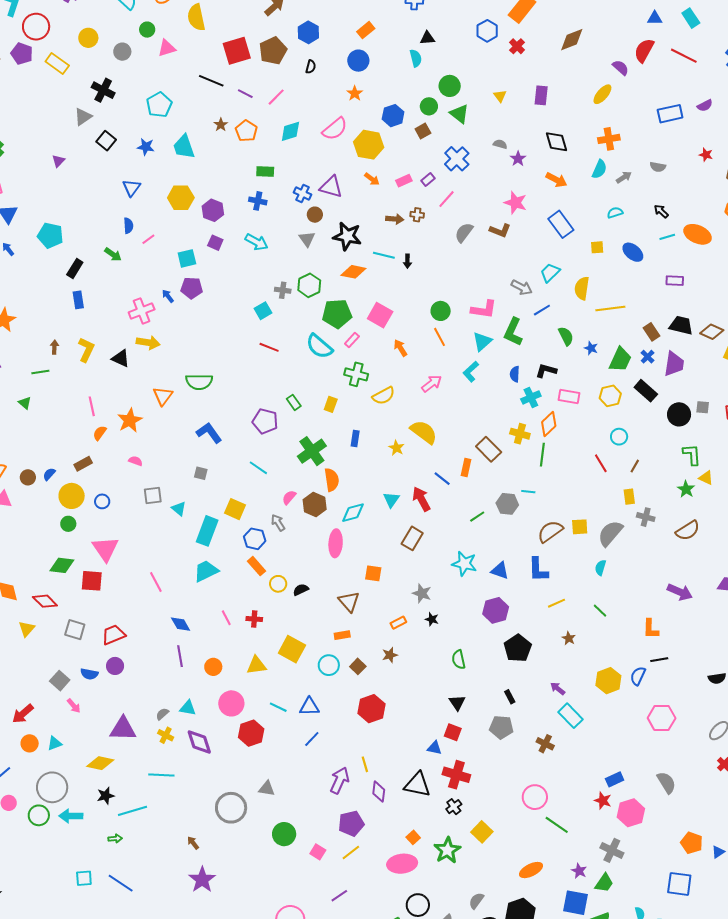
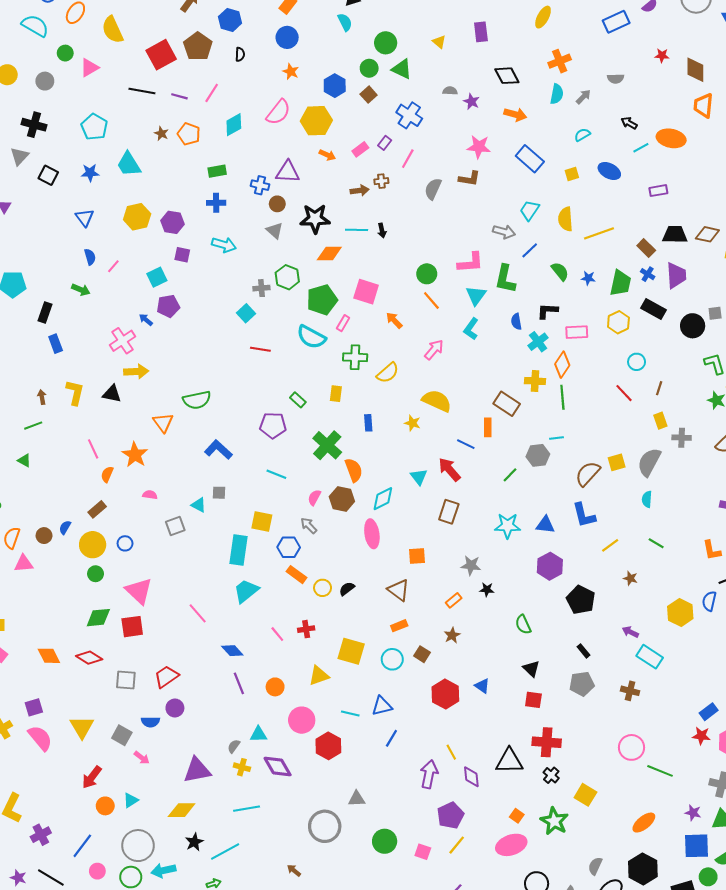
cyan triangle: (179, 509) -> (199, 505), moved
yellow triangle: (27, 629) -> (82, 727), moved, size x1.4
blue triangle: (434, 748) -> (482, 686), moved, turned 35

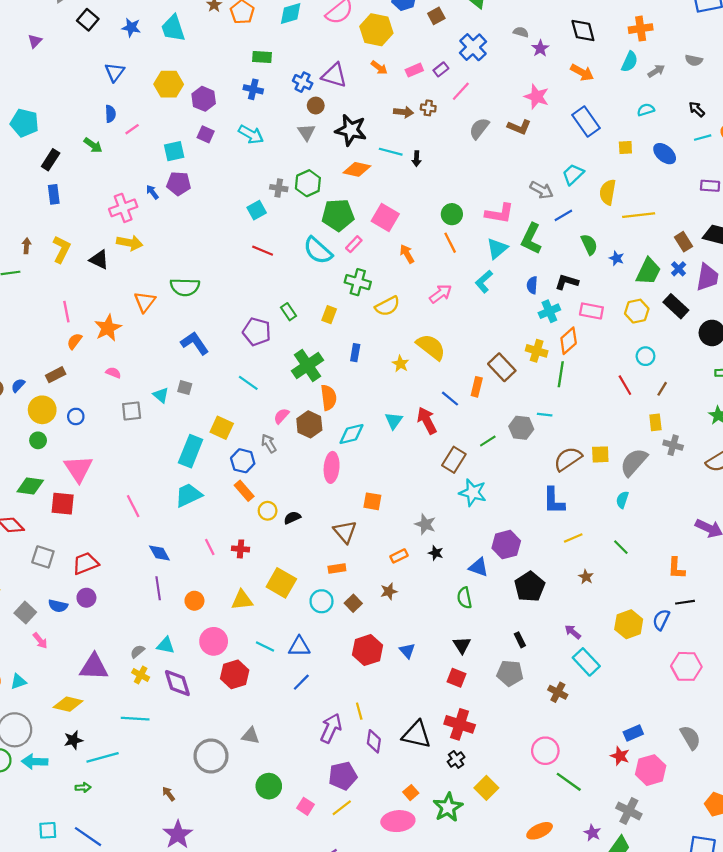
brown rectangle: (449, 512) -> (454, 460), moved
blue triangle: (545, 525) -> (479, 567), moved

